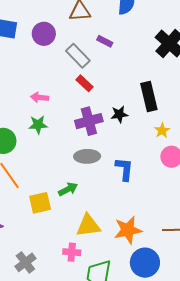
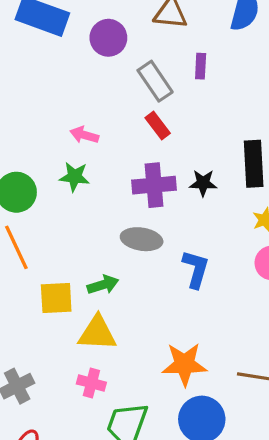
purple rectangle: (105, 41) -> (201, 66), turned 56
yellow triangle: (88, 226) -> (97, 333), moved

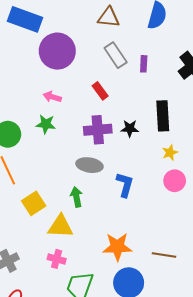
purple circle: (108, 38) -> (57, 51), moved, size x1.5
purple rectangle: (201, 66) -> (144, 64), moved
gray rectangle: (155, 81) -> (116, 55), moved
green arrow: (103, 285) -> (76, 197), moved, turned -84
yellow square: (56, 298) -> (34, 203), turned -30

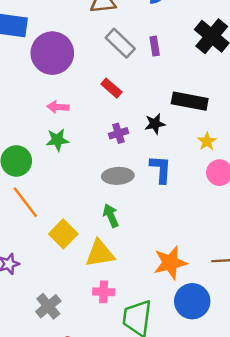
black rectangle: (163, 116) -> (190, 101), turned -64
purple cross: (98, 130) -> (118, 133), size x0.6
blue L-shape: (125, 185) -> (161, 169), moved

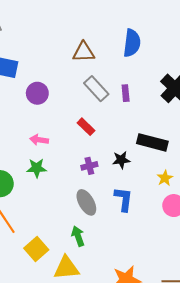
purple circle: (52, 53) -> (37, 93), size x0.6
gray ellipse: (118, 176) -> (86, 202), turned 60

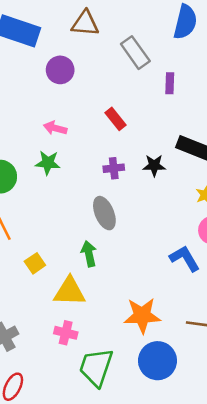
brown triangle: (84, 52) -> (85, 23), moved
gray rectangle: (96, 89) -> (135, 53), moved
blue L-shape: (124, 199) -> (185, 258), moved, turned -45
yellow square: (36, 249) -> (35, 263), size x0.7

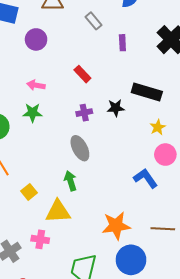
gray rectangle: (135, 53) -> (94, 21), size x0.7
pink cross: (66, 333) -> (40, 239), moved

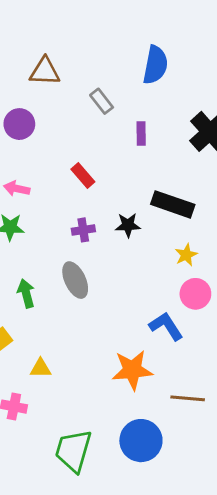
green arrow: (70, 181) -> (26, 293), moved
yellow triangle: (58, 212) -> (40, 368), size x0.6
orange star: (116, 226) -> (132, 370), moved

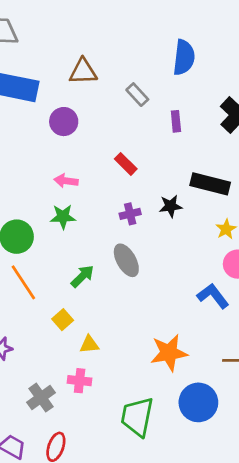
green arrow: (26, 293) -> (82, 276), turned 65
yellow triangle: (40, 368) -> (89, 344), moved
orange star: (132, 370) -> (169, 353), moved

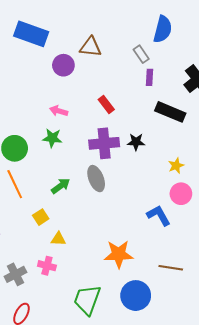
brown triangle: (83, 71) -> (91, 47), moved
gray rectangle: (137, 95) -> (141, 54), moved
black rectangle: (210, 184) -> (170, 112), moved
purple cross: (130, 214) -> (104, 143), size x1.8

